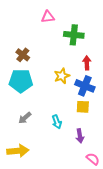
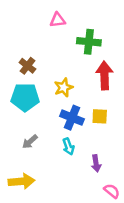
red arrow: (87, 63) -> (105, 75), size x1.6
yellow star: (62, 76) -> (64, 87), moved
blue cross: (85, 86) -> (72, 118), moved
yellow square: (83, 107) -> (100, 116), moved

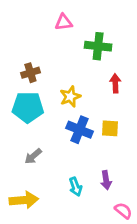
brown cross: (27, 66) -> (30, 73), turned 35
red arrow: (105, 75) -> (115, 83), size x0.6
cyan arrow: (68, 146) -> (76, 187), moved

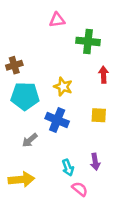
brown cross: (30, 73) -> (14, 65), moved
yellow star: (70, 97) -> (63, 87), turned -30
blue cross: (80, 130) -> (57, 120), moved
pink semicircle: (123, 211) -> (80, 189), moved

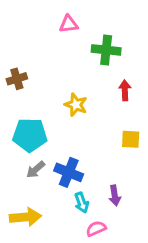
cyan pentagon: (25, 96) -> (30, 135), moved
yellow square: (99, 115) -> (131, 139), moved
blue cross: (57, 120) -> (69, 172), moved
pink semicircle: (80, 189) -> (96, 229), turned -63

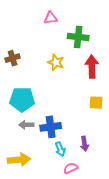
red arrow: (125, 90) -> (92, 67), size x1.5
yellow star: (76, 105) -> (56, 62), moved
gray arrow: (36, 170) -> (26, 125), turned 40
blue cross: (69, 172) -> (51, 127), turned -30

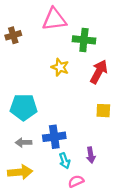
pink triangle: (51, 18) -> (54, 19), size x1.6
brown cross: (13, 58) -> (13, 35), moved
red arrow: (92, 67) -> (99, 72), turned 30
gray arrow: (26, 125) -> (24, 143), moved

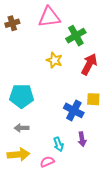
brown cross: (13, 35) -> (12, 23), moved
green cross: (84, 40) -> (76, 36), turned -36
blue cross: (54, 137) -> (74, 110), moved, turned 36
pink semicircle: (76, 181) -> (47, 162), moved

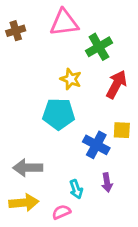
cyan pentagon: (22, 96) -> (59, 114), moved
gray arrow: (22, 128) -> (28, 168), size x1.5

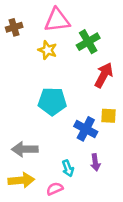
yellow star: (71, 79) -> (48, 50), moved

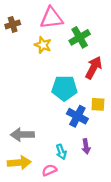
cyan pentagon: (52, 101) -> (64, 88), moved

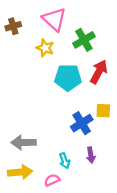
pink triangle: (52, 18) -> (54, 19), turned 50
cyan pentagon: (64, 88) -> (68, 78), moved
blue cross: (77, 116) -> (82, 123), turned 30

